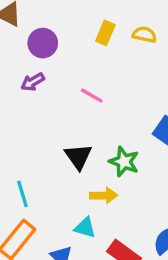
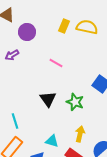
yellow semicircle: (144, 35) -> (87, 27), size x1.5
purple arrow: (33, 82) -> (12, 55), moved
yellow arrow: (104, 195) -> (80, 134), moved, turned -77

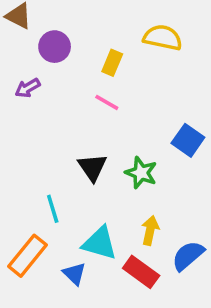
yellow rectangle: (64, 26) -> (112, 63), moved
cyan line: (15, 121) -> (53, 209), moved
cyan triangle: (52, 141) -> (100, 243), size x1.5

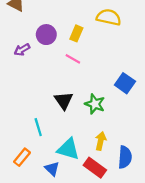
purple circle: (55, 47) -> (46, 35), moved
orange rectangle: (28, 256) -> (22, 157), size x0.7
blue semicircle: (188, 256) -> (125, 157), turned 135

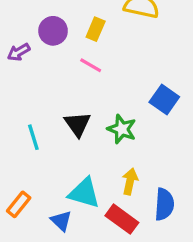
cyan line: (38, 127) -> (33, 137), moved

